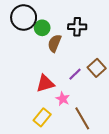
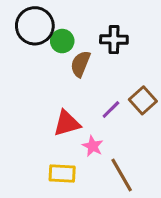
yellow rectangle: (42, 117) -> (62, 173), turned 54

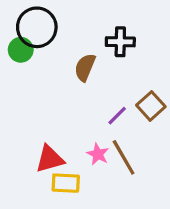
green circle: (62, 41) -> (21, 50), moved
red triangle: (67, 123) -> (50, 159), moved
brown line: (122, 175) -> (124, 157), moved

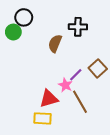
black circle: (37, 27) -> (24, 17), size x0.7
pink star: (98, 154) -> (65, 85), moved
red triangle: (50, 159) -> (49, 99), moved

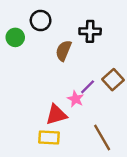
black circle: (24, 17) -> (41, 21), moved
brown line: (80, 102) -> (102, 138), moved

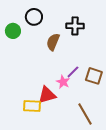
brown square: (113, 80) -> (94, 76), moved, turned -30
yellow rectangle: (49, 138) -> (32, 106), moved

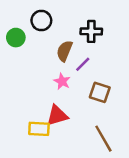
purple line: (73, 72) -> (83, 64), moved
brown square: (94, 76) -> (100, 92), moved
pink star: (63, 82) -> (62, 81), moved

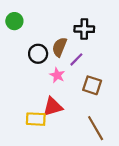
black circle: (41, 21) -> (38, 54), moved
green circle: (16, 38) -> (14, 21), moved

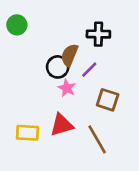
black circle: (38, 54) -> (58, 67), moved
yellow rectangle: (36, 119) -> (27, 133), moved
brown line: (96, 128) -> (97, 139), moved

